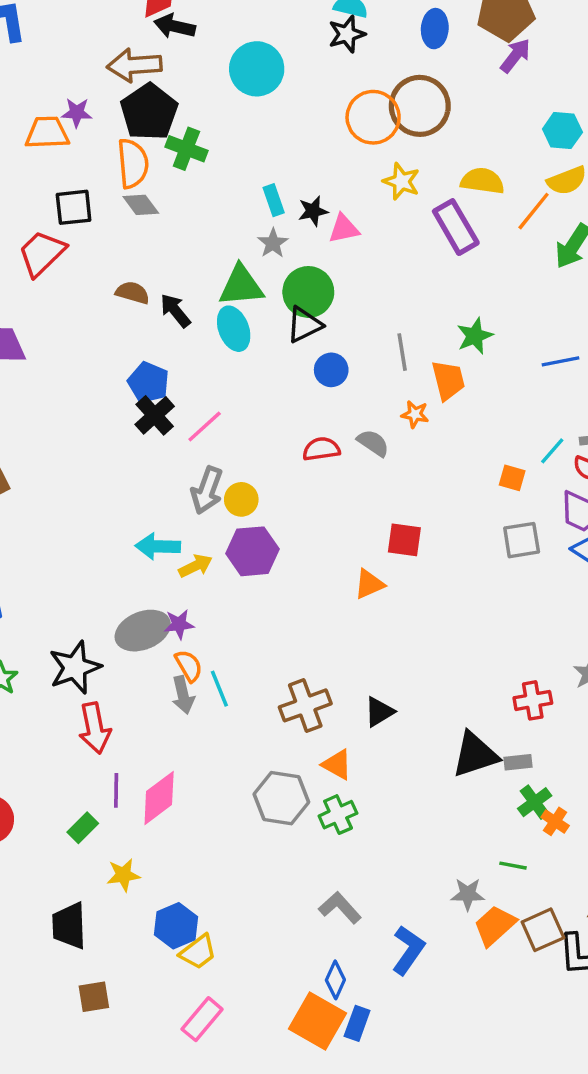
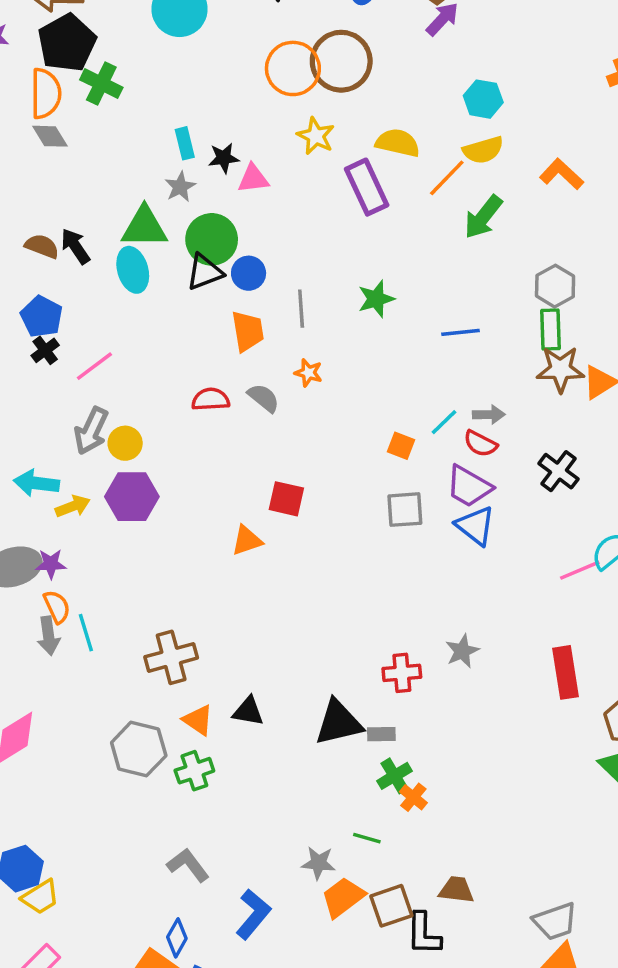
brown semicircle: (133, 293) -> (42, 246), moved
blue circle: (331, 370) -> (249, 273), moved
orange trapezoid: (448, 380) -> (248, 331), moved
black cross: (155, 415) -> (45, 350), size x0.7
black triangle: (379, 712) -> (248, 711), moved, turned 36

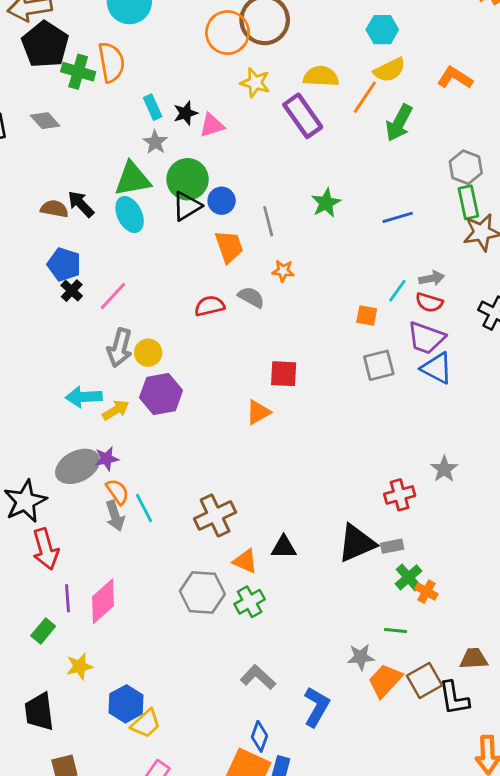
orange semicircle: (46, 94) -> (111, 62), moved

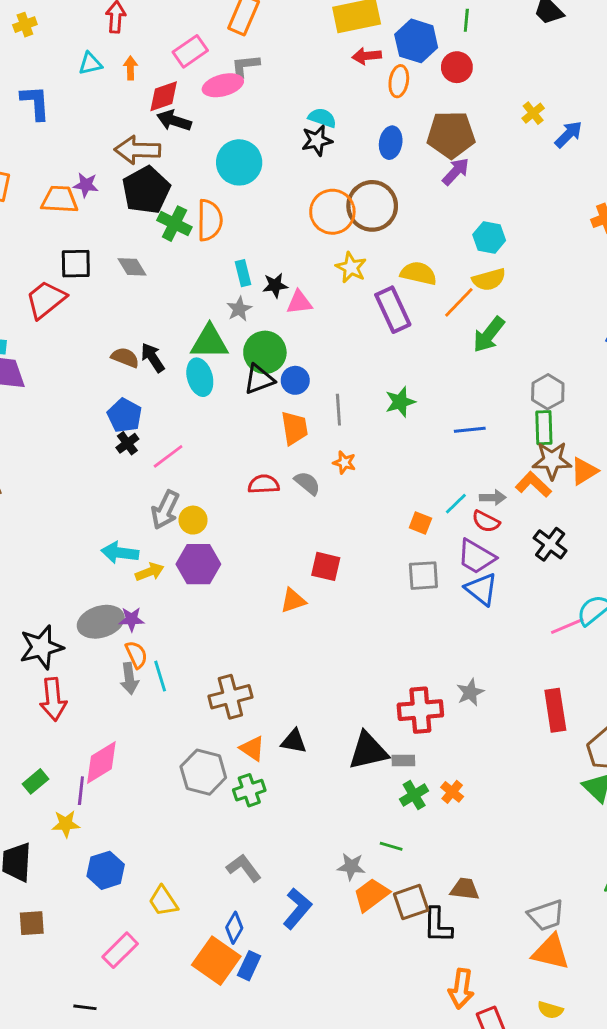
orange L-shape: (455, 78) -> (533, 485), moved
red cross: (400, 495) -> (420, 710), size x1.4
orange cross: (426, 592) -> (452, 792), moved
purple line: (68, 598) -> (81, 791), moved
yellow trapezoid: (146, 724) -> (163, 901), moved, turned 88

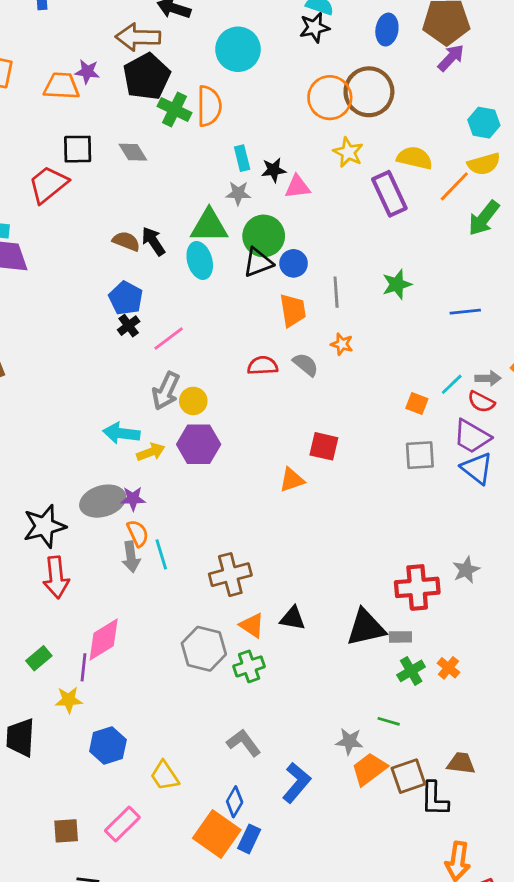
gray star: (239, 309) -> (238, 193), turned 30
brown square: (32, 923) -> (66, 831), moved

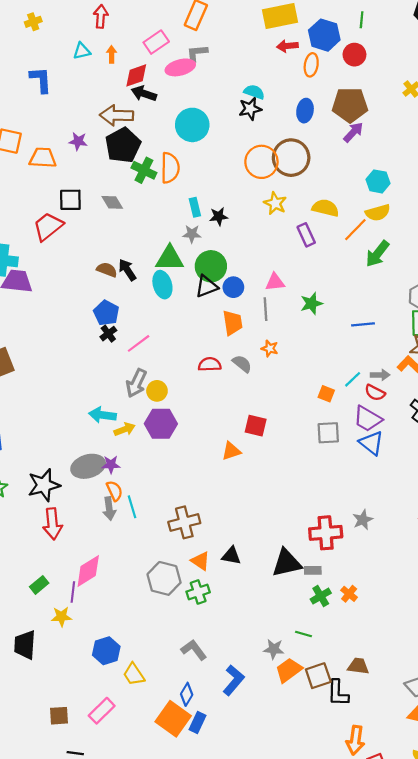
orange trapezoid: (62, 86) -> (43, 158), moved
pink triangle: (297, 187) -> (275, 282), moved
purple rectangle: (389, 194) -> (306, 235), size x0.7
blue hexagon: (108, 745) -> (106, 651), moved

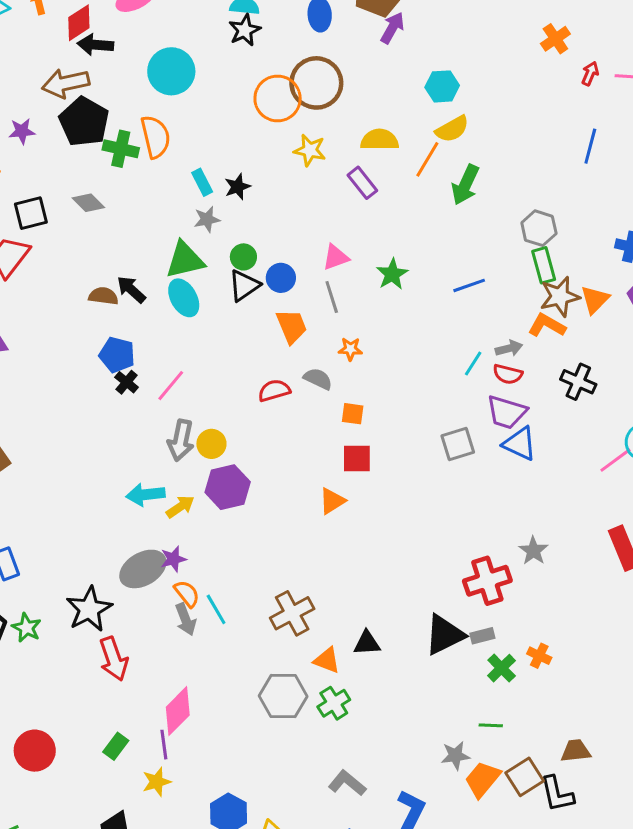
green circle: (211, 266) -> (243, 257), size x0.6
orange square: (326, 394) -> (353, 414), moved

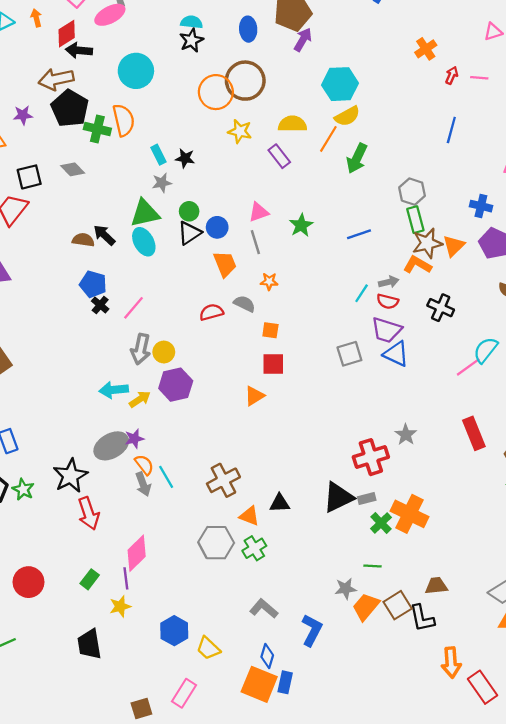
cyan hexagon: (442, 86) -> (340, 84), size x1.4
black star: (237, 187) -> (185, 158), turned 30
orange cross: (539, 656) -> (409, 514), size x2.0

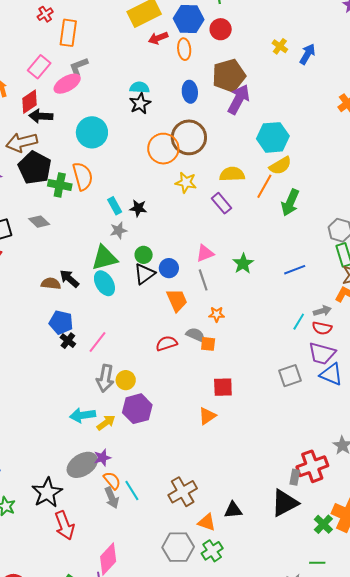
purple arrow: (303, 40) -> (239, 99), size x1.4
orange square: (270, 330) -> (208, 344), moved
gray rectangle: (367, 498) -> (295, 477), moved, turned -63

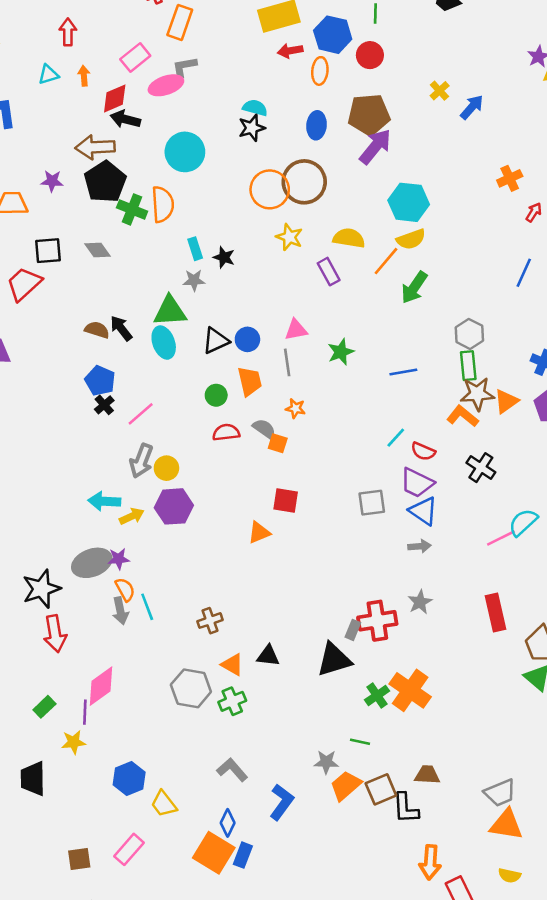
green circle: (144, 255) -> (216, 395), moved
gray arrow: (322, 311) -> (419, 546), moved
brown cross: (183, 492) -> (210, 621), size x0.7

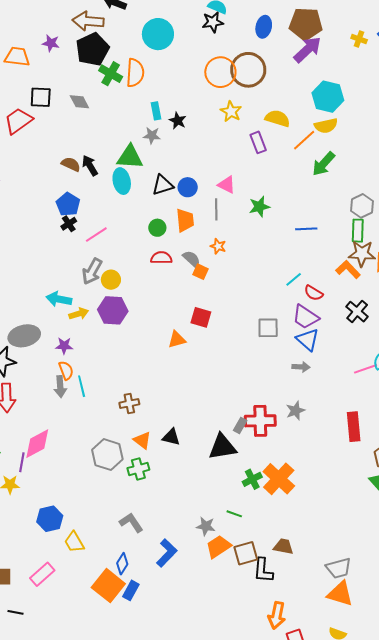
yellow cross: (440, 91) -> (359, 39), moved, turned -35
pink triangle: (296, 330) -> (227, 185), turned 30
gray ellipse: (92, 563) -> (24, 336), moved

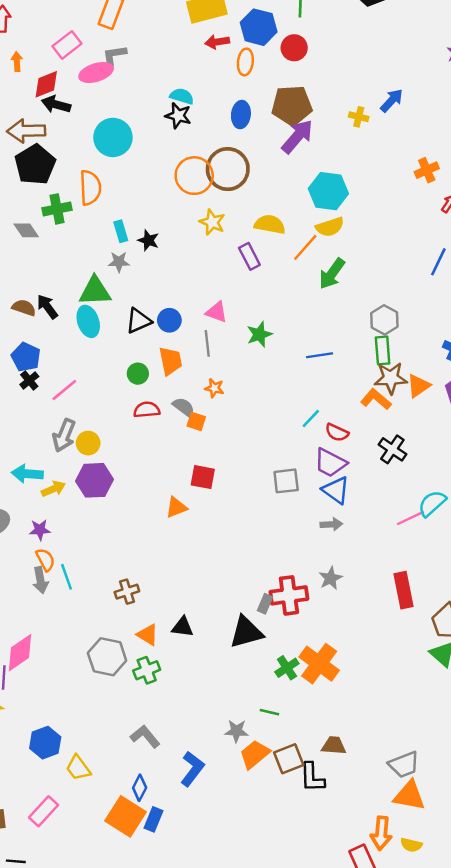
black star: (213, 22) -> (178, 116), turned 30
green cross: (111, 74) -> (57, 209), moved, turned -35
orange arrow: (277, 615) -> (381, 833), moved

